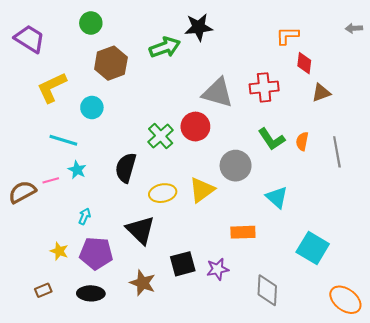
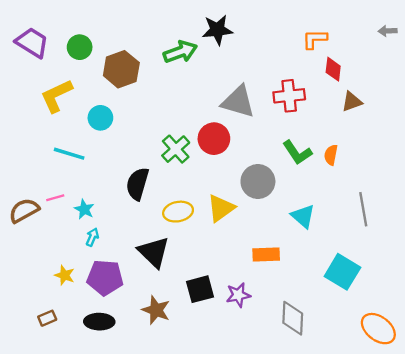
green circle: (91, 23) -> (80, 47), moved
gray line: (337, 152) -> (363, 209), moved
cyan star: (77, 170) -> (84, 209), moved

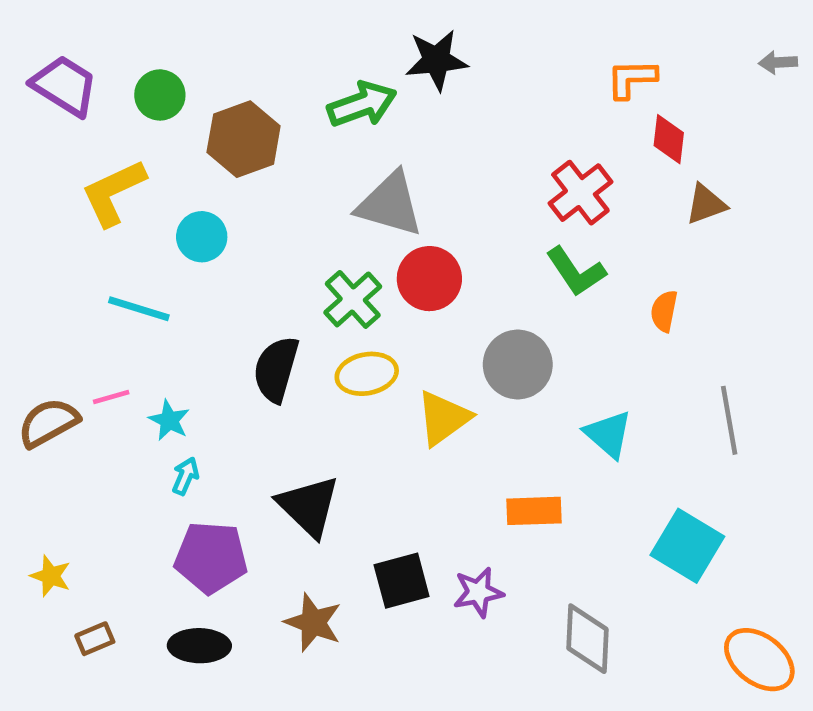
red cross: (289, 96) -> (580, 193), turned -32
gray triangle: (238, 102) -> (390, 204), moved
green L-shape: (297, 153) -> (576, 272), moved
yellow ellipse: (178, 212) -> (367, 374), moved
yellow star: (65, 275) -> (51, 576), moved

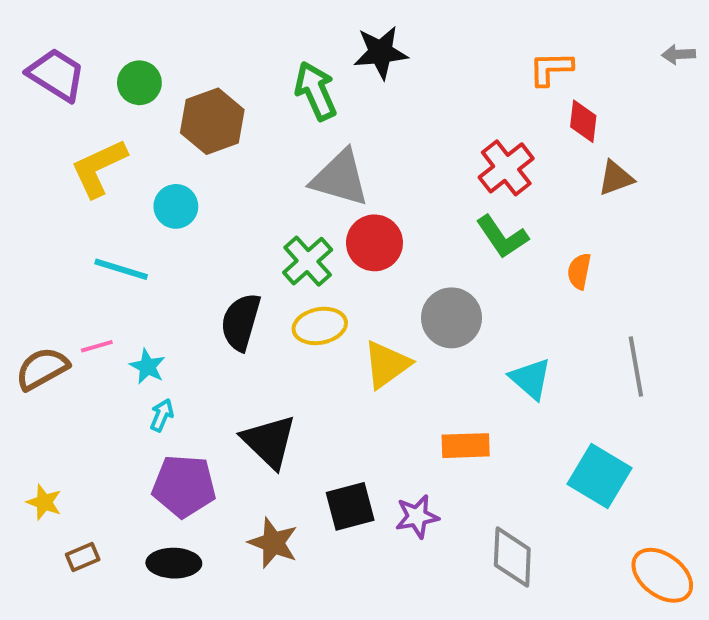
green arrow: (362, 104) -> (316, 91), turned -94

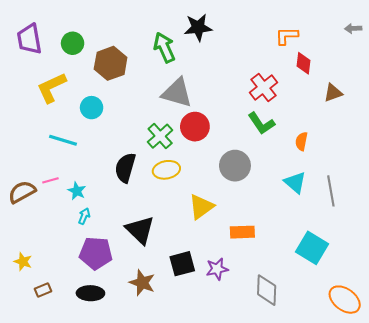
purple trapezoid: (56, 75) -> (29, 39), turned -132
brown triangle: (616, 178) -> (333, 93), moved
yellow triangle: (387, 364) -> (201, 207), moved
cyan triangle: (531, 379) -> (295, 182), moved

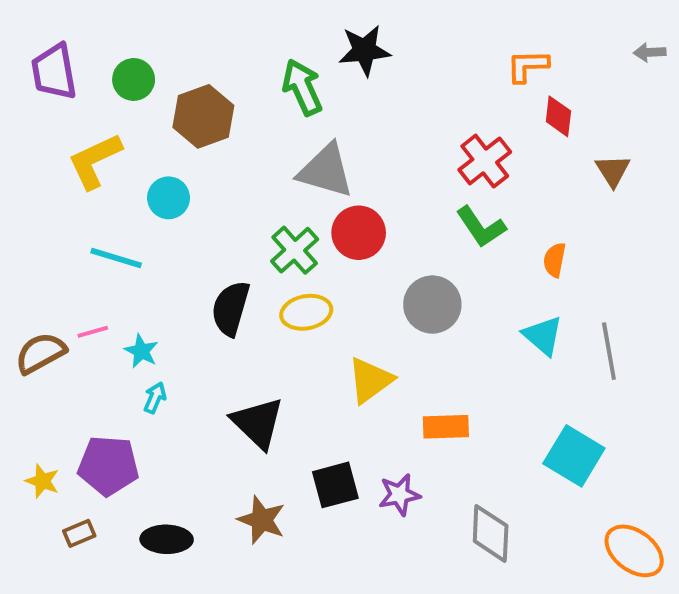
brown triangle: (333, 93) -> (613, 171), turned -42
purple pentagon: (96, 253) -> (108, 466), moved

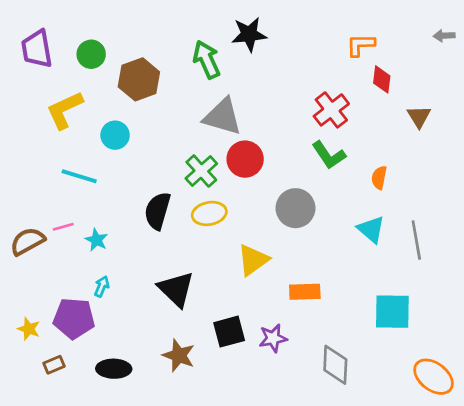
cyan arrow: (155, 398) -> (102, 286), moved
cyan square: (574, 456) -> (392, 312), turned -30

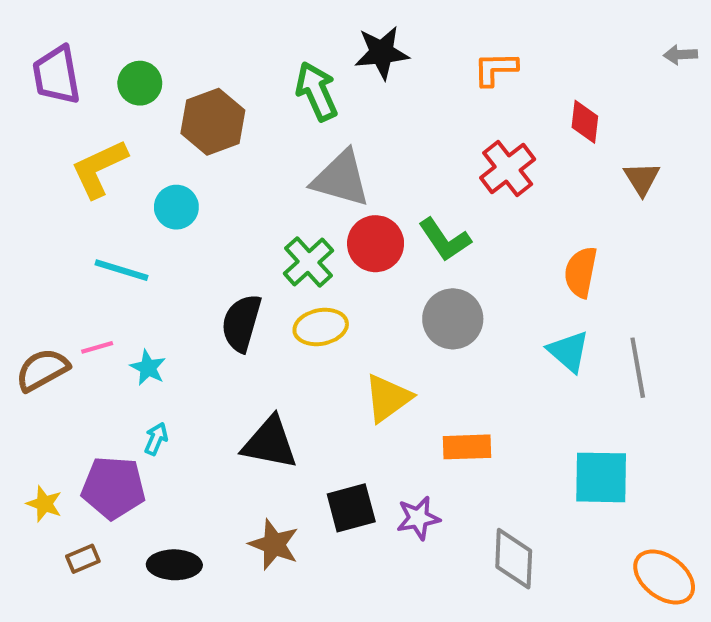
orange L-shape: (361, 45) -> (495, 69), moved
green L-shape: (329, 155) -> (445, 240), moved
orange semicircle: (379, 178) -> (581, 272), size x1.4
black triangle: (176, 289) -> (270, 443), turned -33

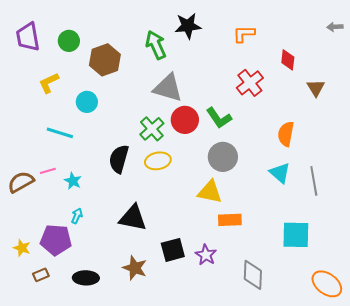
yellow L-shape: (99, 168) -> (49, 83), size x0.7
yellow triangle: (388, 398) -> (210, 192), moved, turned 48
purple star: (418, 518) -> (206, 255), turned -30

